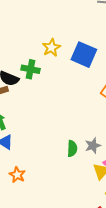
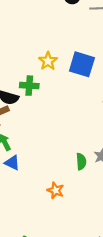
orange star: (17, 175) -> (56, 190), moved

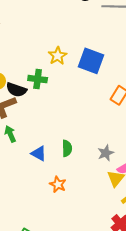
green semicircle: (81, 162) -> (67, 148), moved
blue triangle: (12, 163) -> (39, 153), moved

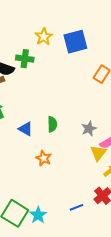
blue square: (91, 61) -> (75, 42), turned -35

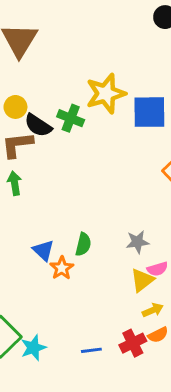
yellow star: (44, 37) -> (106, 94), size x1.5
green semicircle: (52, 124) -> (83, 244), moved
blue triangle: (26, 129) -> (43, 250), moved

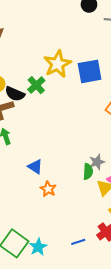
green cross: (71, 118) -> (36, 85), turned 36
green semicircle: (83, 244) -> (88, 172), moved
blue triangle: (43, 250) -> (35, 167), moved

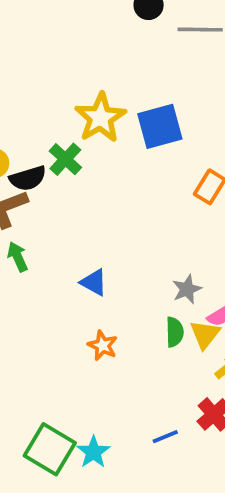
black semicircle: (15, 94) -> (28, 178), turned -36
blue triangle: (35, 167) -> (94, 282), moved
green semicircle: (88, 172) -> (175, 332), moved

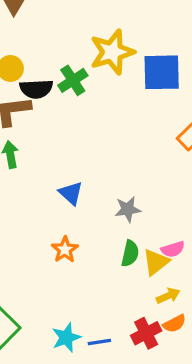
gray star: (187, 289) -> (128, 209), moved
cyan star: (93, 452) -> (66, 337), moved

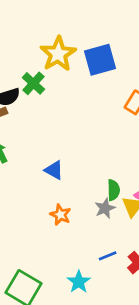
gray star: (128, 209) -> (105, 208), moved
green semicircle: (130, 253) -> (113, 190), moved
blue line: (99, 342) -> (108, 256), moved

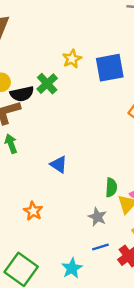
yellow star: (58, 54) -> (72, 59), size x0.6
gray star: (105, 208) -> (97, 217), moved, turned -30
orange star: (60, 215) -> (33, 211), moved

